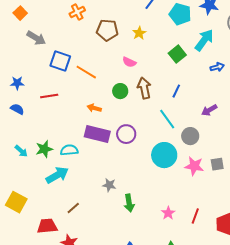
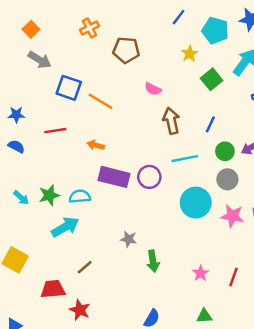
orange square: (20, 13) -> (31, 29), moved
yellow star: (139, 33) -> (190, 54), moved
green circle: (120, 91) -> (225, 151), moved
orange arrow: (94, 108) -> (96, 145), moved
cyan line: (167, 119) -> (185, 159), moved, turned -65

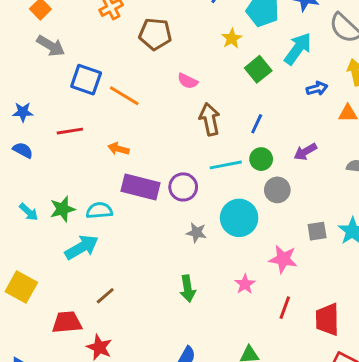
green circle: (225, 151) -> (261, 159), moved
pink star: (232, 216) -> (283, 259), moved
gray star: (129, 239) -> (196, 233), moved
pink star: (201, 273) -> (245, 284), moved

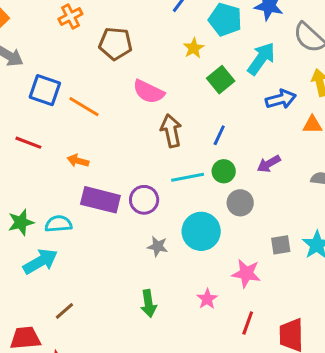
pink semicircle: (188, 81) -> (149, 92), size x1.5
blue arrow: (317, 88) -> (281, 99), size x1.4
red line: (70, 131) -> (28, 143), turned 30

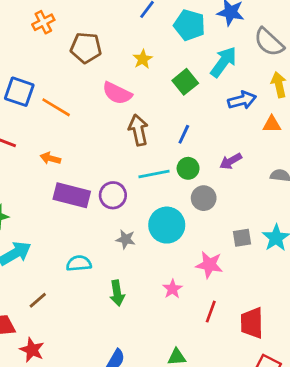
yellow star: (194, 48) -> (143, 59), moved
cyan semicircle: (58, 224) -> (79, 263), moved

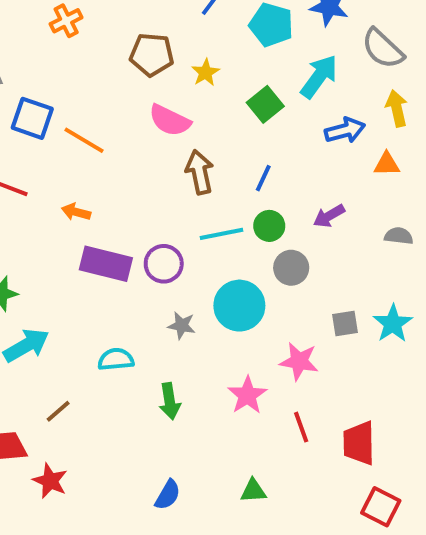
brown pentagon: (86, 48) -> (152, 55), moved
pink star: (172, 289) -> (247, 395), size x1.4
red line: (211, 312) -> (301, 427), turned -40

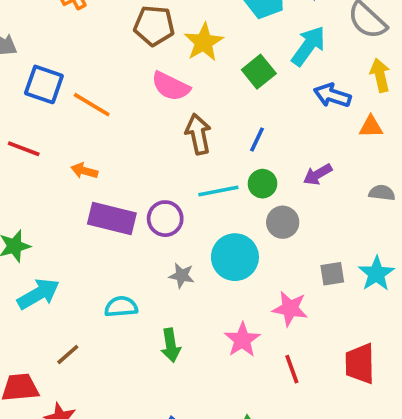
yellow star: (206, 73) -> (204, 42), size x1.5
blue arrow: (345, 130) -> (332, 95), turned -147
red trapezoid: (359, 443) -> (360, 364), moved

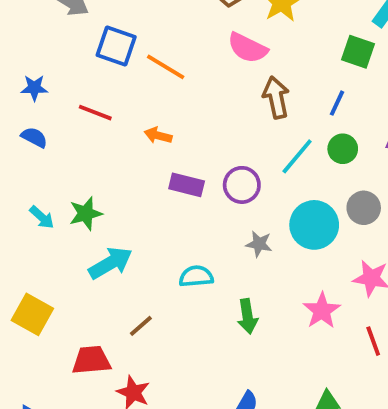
green square: (259, 72) -> (358, 52), moved, turned -32
cyan line: (218, 191) -> (297, 156), turned -39
purple rectangle: (112, 219) -> (187, 185), size x0.7
gray circle: (283, 222) -> (364, 208), moved

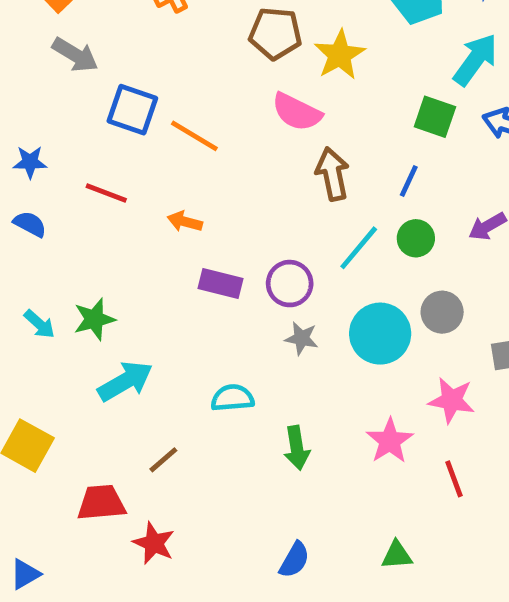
gray star: (259, 244) -> (302, 338), moved

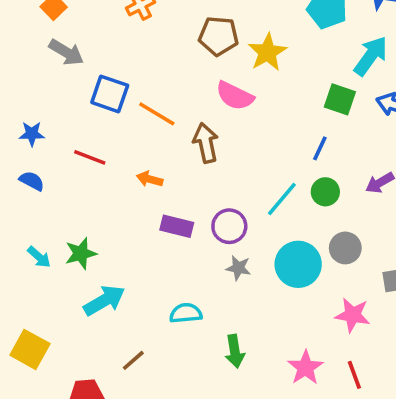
brown arrow: (332, 174) -> (206, 143), moved
pink star: (390, 441) -> (305, 368), moved

